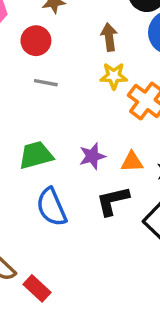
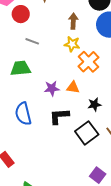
red circle: (36, 41) -> (21, 14), moved
green trapezoid: (36, 155) -> (21, 68), moved
orange triangle: (132, 162) -> (73, 87), moved

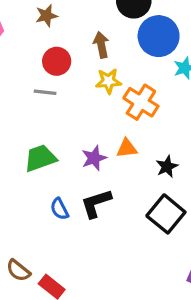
red circle: (21, 14) -> (57, 61), moved
green trapezoid: (21, 68) -> (40, 158), moved
blue semicircle: (23, 114) -> (59, 209), size x0.6
black L-shape: (59, 116) -> (96, 203), moved

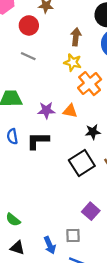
red circle: (57, 61) -> (29, 25), moved

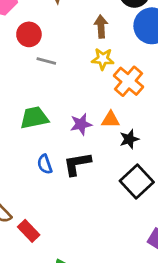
red circle: (29, 25) -> (29, 34), moved
black star: (93, 132) -> (129, 139), moved

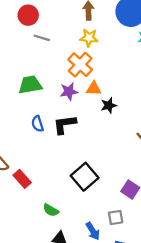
orange cross: (128, 81) -> (80, 65), moved
black square: (137, 181) -> (85, 177), moved

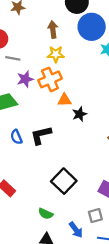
orange cross: (80, 65) -> (50, 79), turned 30
purple star: (69, 92) -> (25, 79), moved
green semicircle: (51, 210) -> (46, 214), moved

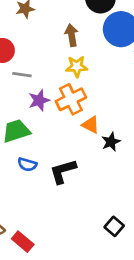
orange triangle: (64, 100) -> (91, 125), turned 32
blue semicircle: (16, 137) -> (27, 164), moved, turned -48
black square: (64, 181) -> (114, 226), moved, size x0.6

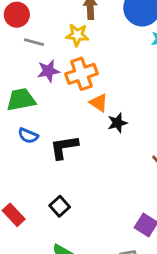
yellow star: (77, 67) -> (77, 35), moved
black square: (114, 226) -> (60, 206), moved

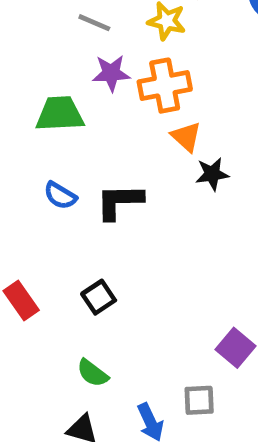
blue semicircle: (28, 136) -> (60, 196), moved

